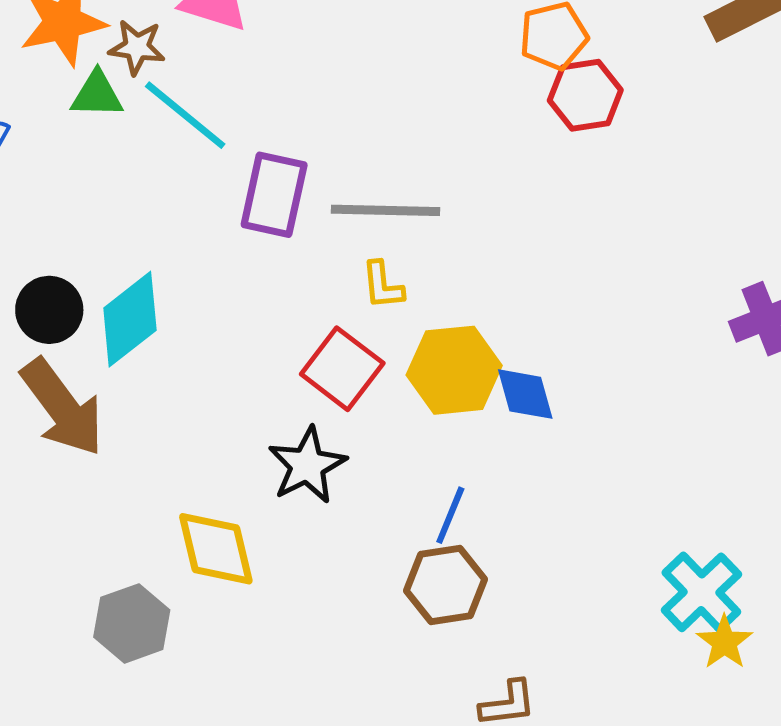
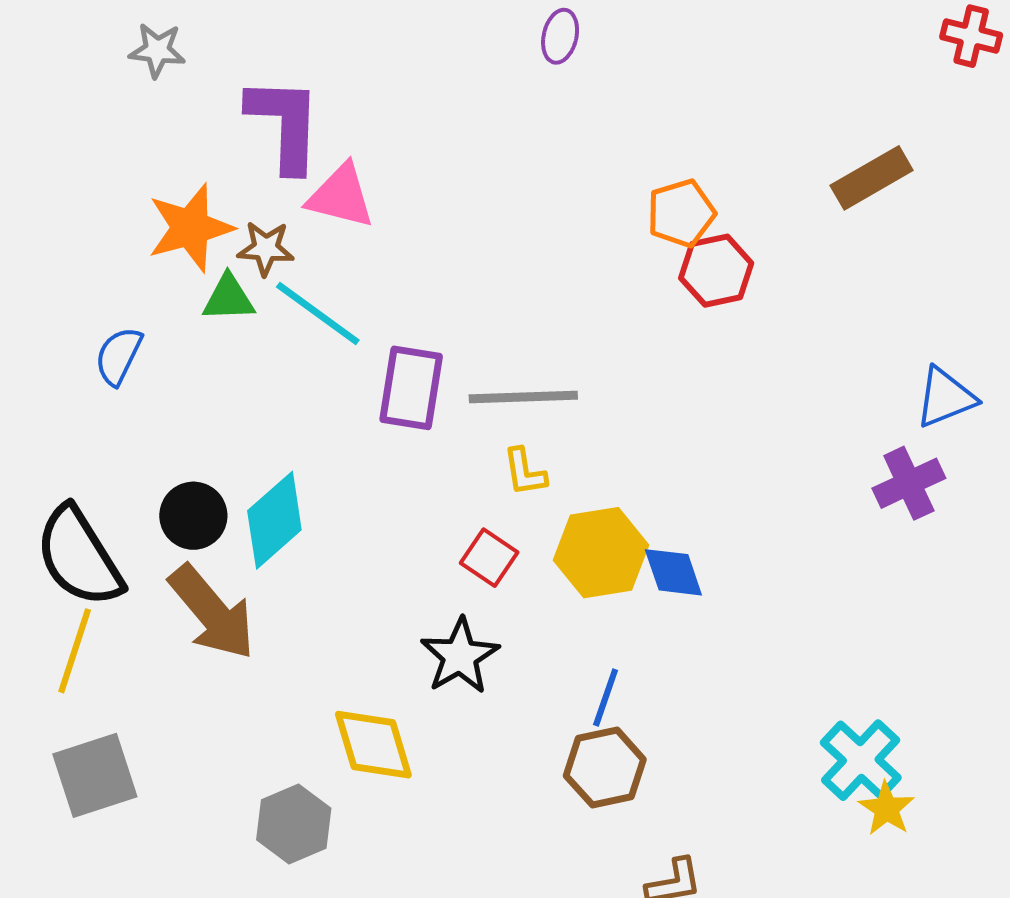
red square: (342, 369) -> (489, 558), size x0.7

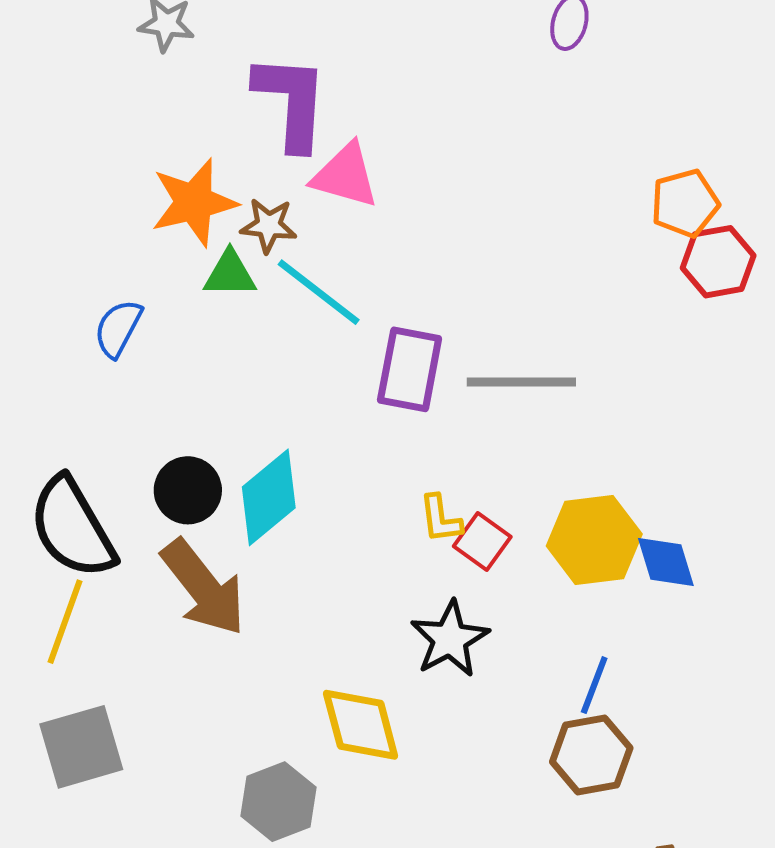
yellow L-shape: (525, 472) -> (440, 519), moved

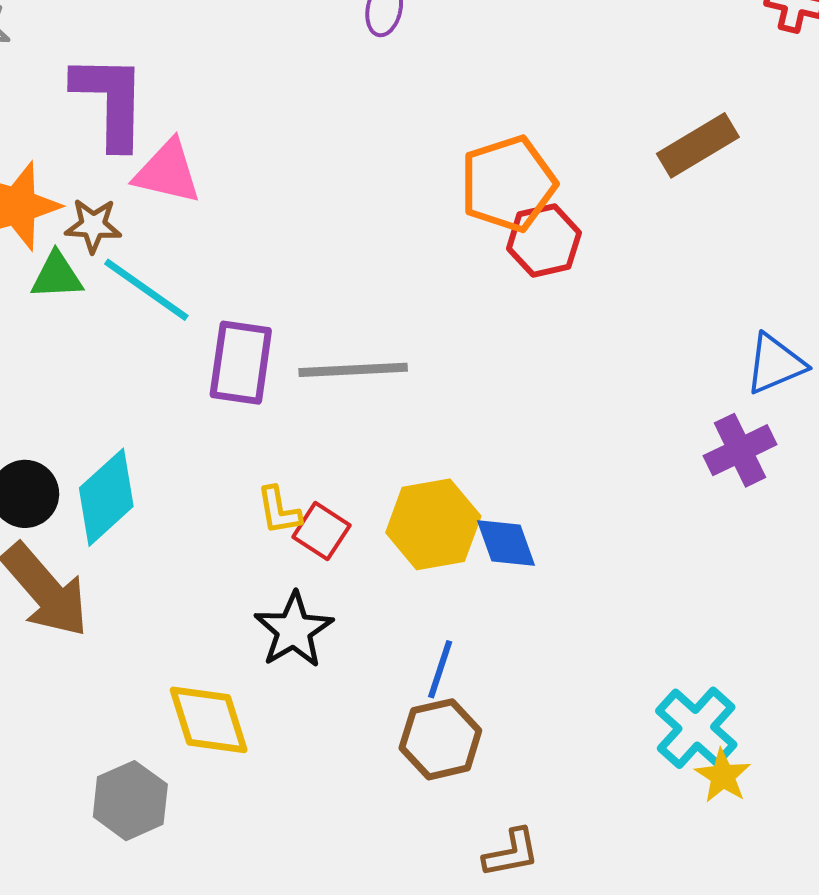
orange pentagon: (685, 203) -> (508, 184), size x1.4

